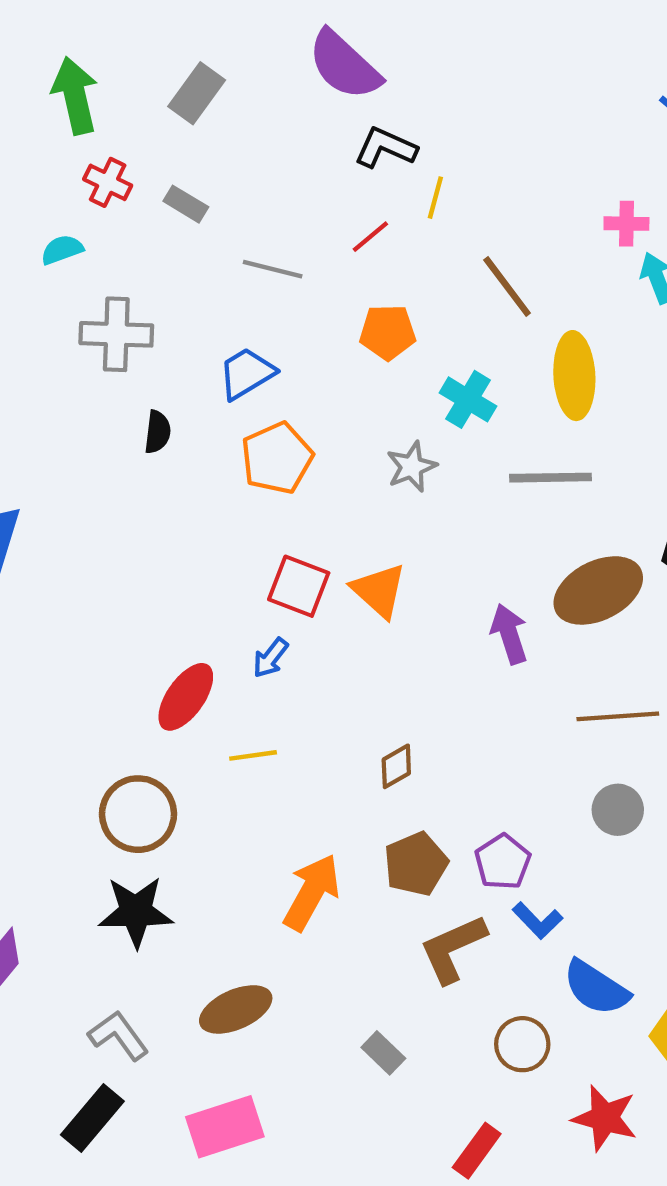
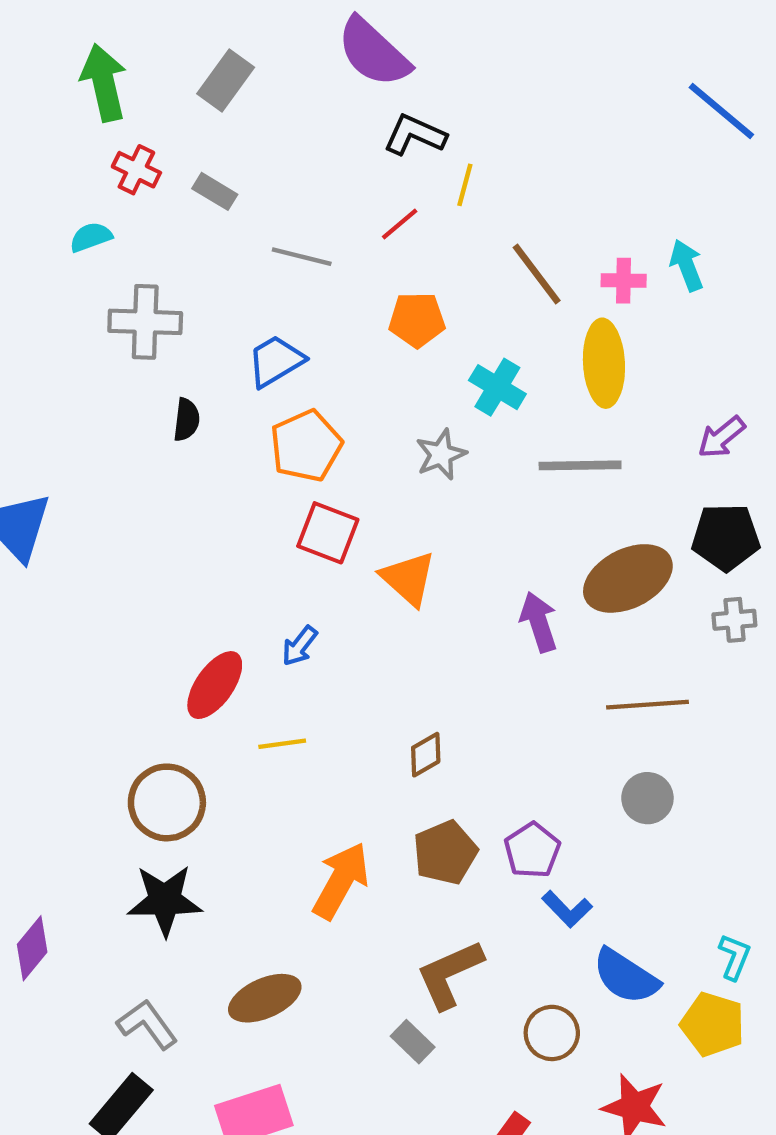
pink cross: (626, 224) -> (624, 281), moved
red square: (299, 586) -> (328, 533), moved
brown L-shape: (453, 949) -> (450, 974), moved

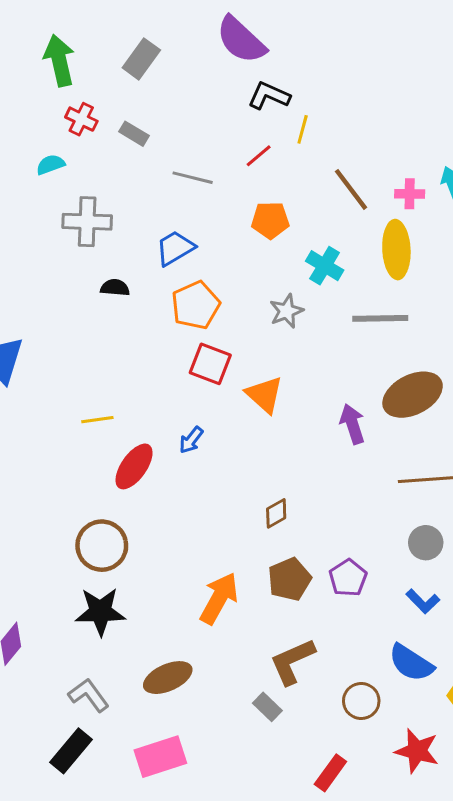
black semicircle: (186, 420) -> (115, 288), turned -92
yellow line: (282, 744) -> (97, 420), moved
blue L-shape: (567, 909) -> (423, 601), moved

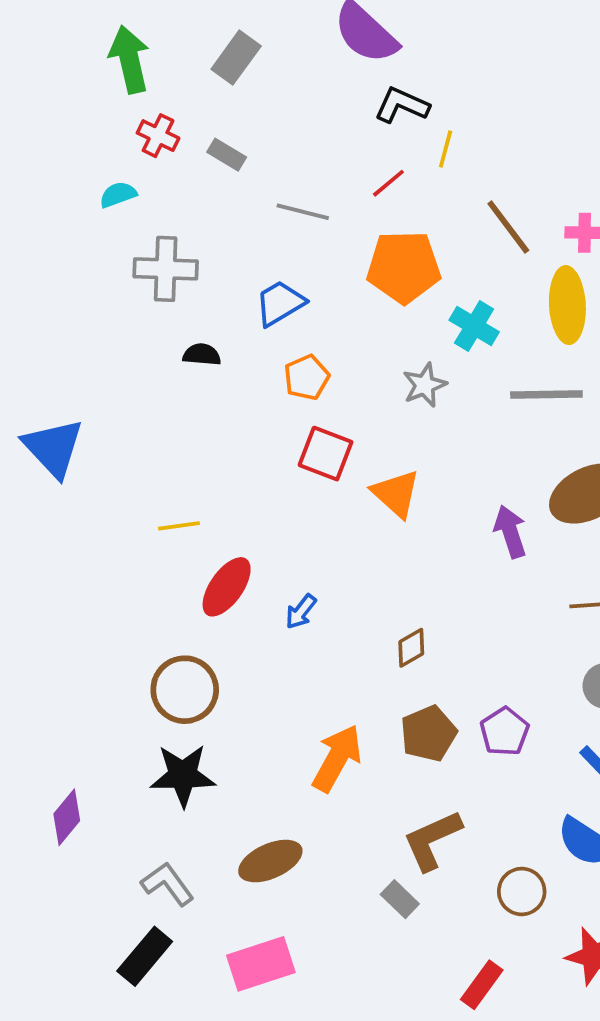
orange pentagon: (270, 220) -> (404, 267), size x1.5
orange pentagon: (196, 305) -> (307, 377), size x0.7
blue arrow: (191, 440) -> (301, 612), moved

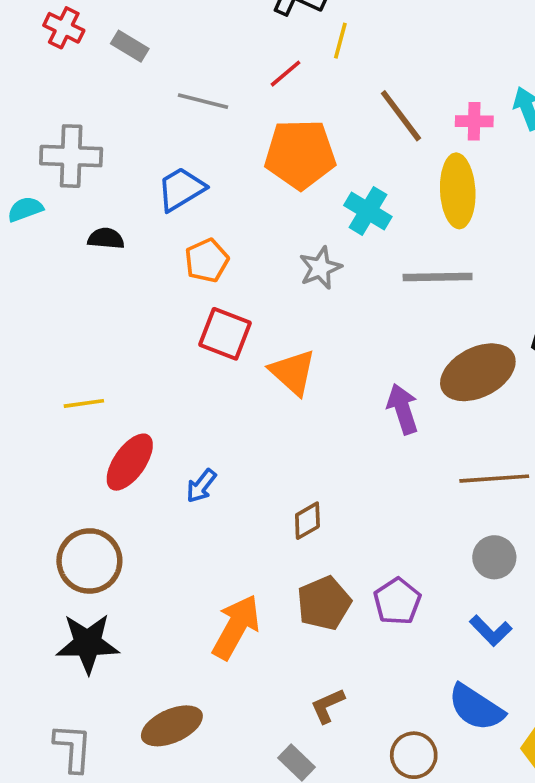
cyan semicircle: (118, 195) -> (25, 209), moved
brown L-shape: (432, 840) -> (328, 706), size x0.6
gray L-shape: (168, 884) -> (73, 748), turned 40

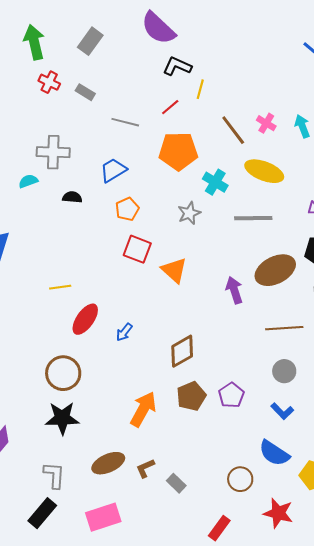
pink cross: (474, 121) -> (266, 123), moved, turned 30
yellow ellipse: (458, 191) -> (264, 171), turned -66
brown diamond: (307, 521) -> (182, 351), size x1.6
brown L-shape: (328, 706) -> (145, 468), moved

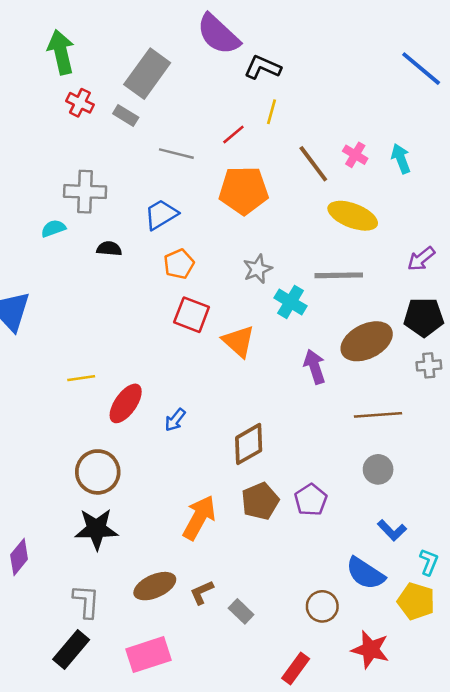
gray rectangle: (90, 41) -> (147, 74), moved, size x1.4
black L-shape: (177, 66) -> (263, 67), moved
cyan cross: (215, 182) -> (291, 302), moved
yellow line: (60, 287) -> (81, 378), moved
blue L-shape: (282, 411) -> (392, 530), moved

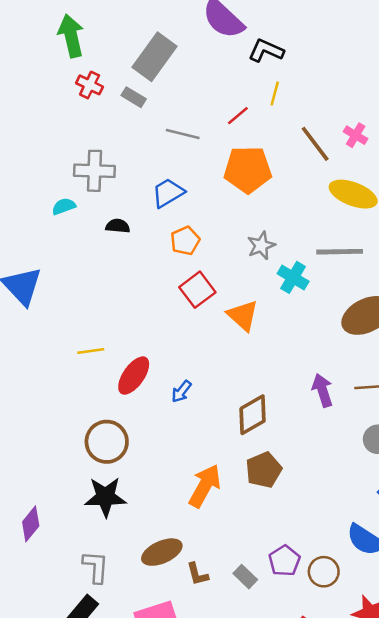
red square: (192, 315) -> (197, 290), turned 32
purple arrow: (315, 367) -> (322, 390), moved
purple pentagon: (311, 500) -> (284, 561), moved
brown L-shape: (202, 592) -> (197, 574), moved, turned -80

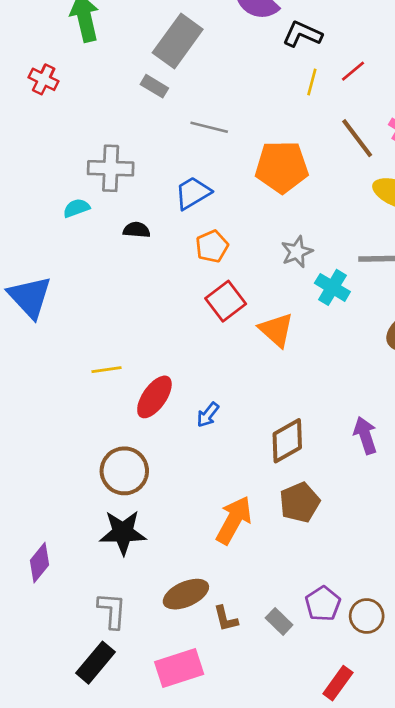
red cross: (90, 85) -> (44, 79), moved
red line: (238, 116) -> (353, 71), moved
purple arrow: (322, 390) -> (365, 435), moved

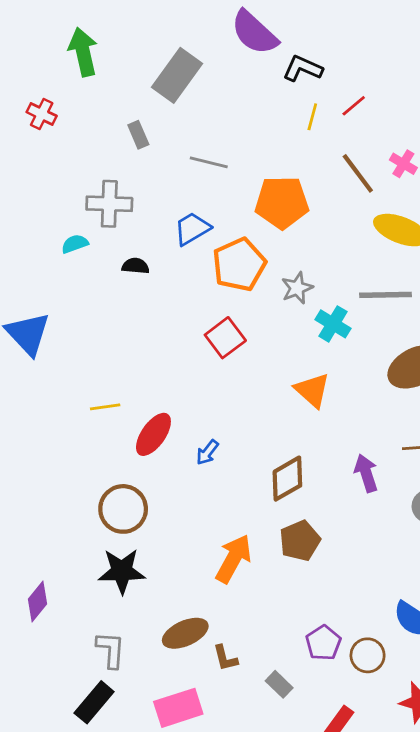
gray rectangle: (154, 86) -> (138, 135), moved, turned 36
orange pentagon: (212, 246) -> (239, 265), moved, size x1.6
orange triangle: (276, 330) -> (312, 390), moved
gray rectangle: (279, 621) -> (279, 684), moved

